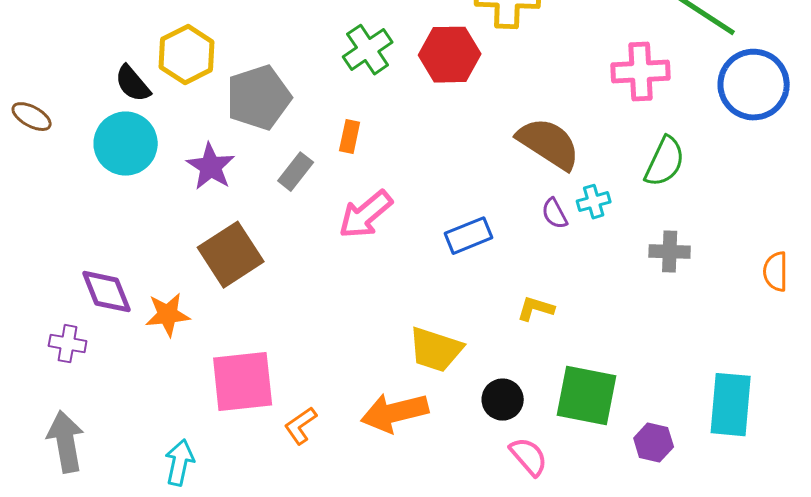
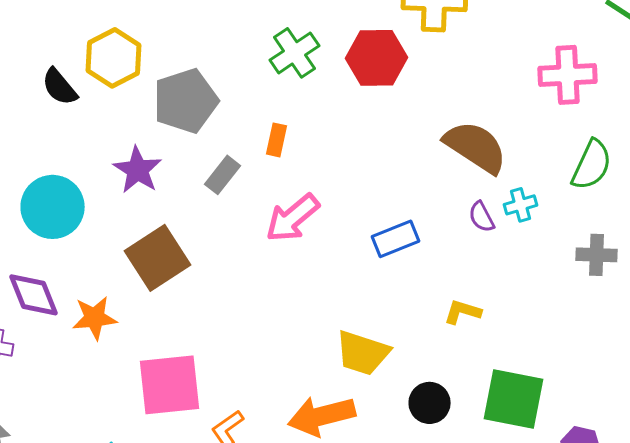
cyan circle: (126, 144) -> (52, 207), moved

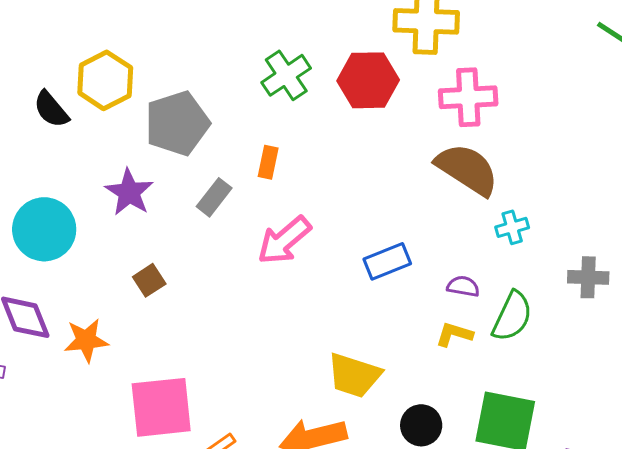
pink cross: (568, 75) -> (468, 97), moved
green semicircle: (592, 165) -> (512, 316), moved
purple semicircle: (482, 217) -> (463, 286), moved, turned 128
brown square: (158, 258) -> (149, 280), size x0.5

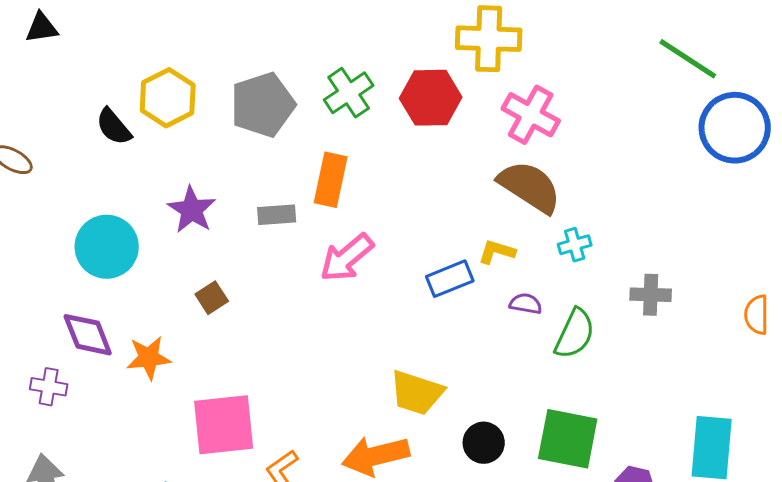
pink cross: (468, 97) -> (531, 115), turned 32
gray pentagon: (177, 123) -> (263, 105), moved
orange rectangle: (268, 162) -> (331, 180), size x1.6
gray rectangle: (214, 197) -> (277, 215), turned 48
yellow L-shape: (454, 334) -> (497, 252), moved

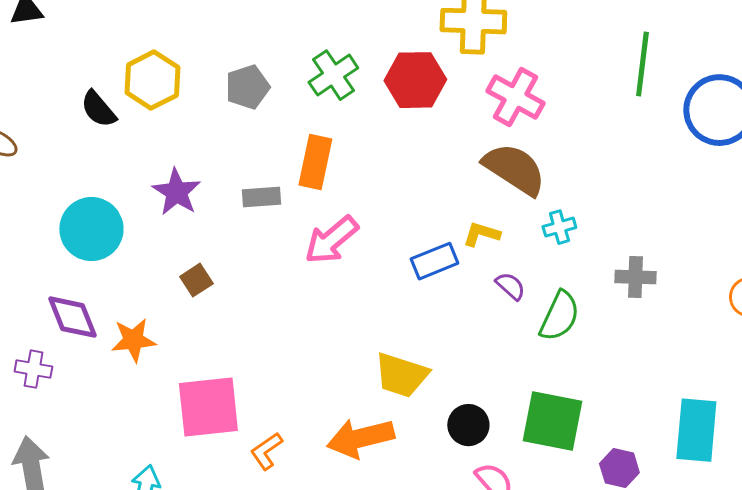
green line: (688, 59) -> (642, 64), moved, turned 64
gray pentagon: (263, 105) -> (247, 87), size x0.7
purple semicircle: (526, 304) -> (510, 286), turned 32

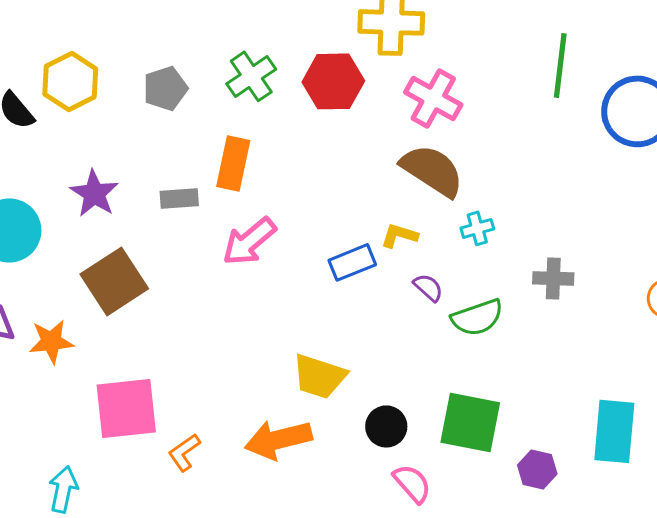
brown square: (196, 280) -> (114, 281), size x2.0
green semicircle: (559, 316) -> (477, 317), turned 46

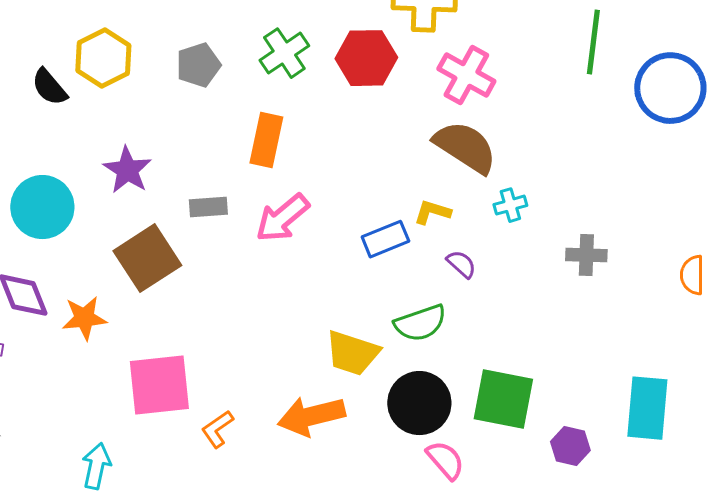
gray rectangle: (179, 198) -> (208, 207), moved
green semicircle: (477, 317) -> (420, 323), moved
black circle: (386, 426) -> (419, 403), size x1.5

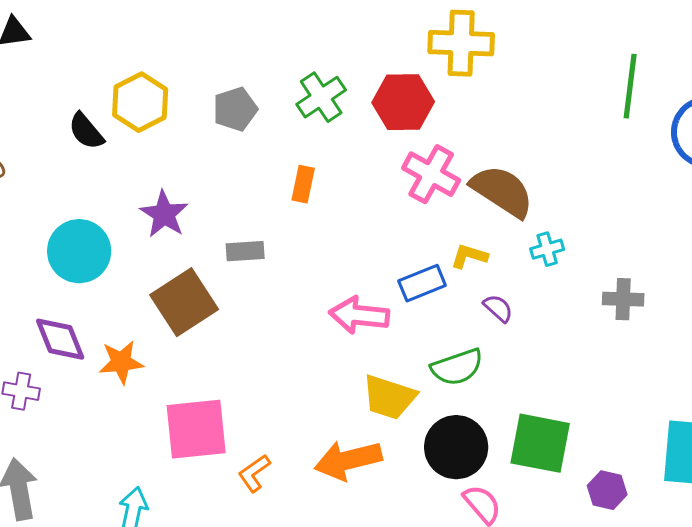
pink cross: (466, 75) -> (431, 174), moved
orange rectangle: (266, 140) -> (303, 184), size x0.7
pink arrow: (282, 218) -> (359, 315), moved, turned 46

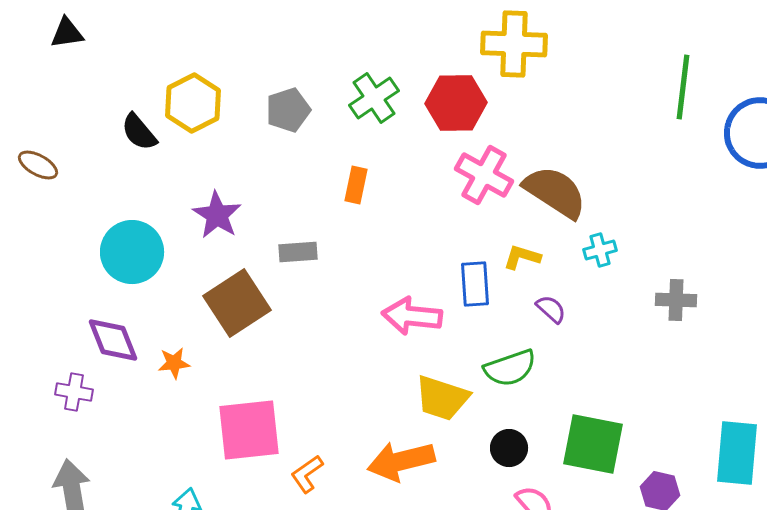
blue rectangle: (422, 283) -> (475, 284), turned -72
orange star: (121, 362) -> (174, 363), size x0.7
black circle: (456, 447) -> (509, 448), size x0.6

